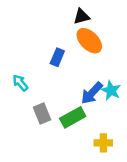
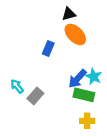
cyan arrow: (20, 83) -> (17, 86), moved
gray rectangle: (42, 114) -> (35, 96), turned 63
green rectangle: (73, 117) -> (84, 95), moved, turned 42

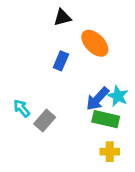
black triangle: (69, 14) -> (62, 17), moved

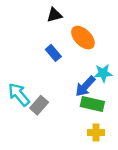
blue rectangle: (61, 61) -> (53, 53), turned -63
cyan star: (118, 96) -> (103, 73), moved, turned -30
cyan arrow: (22, 108) -> (19, 95), size x1.5

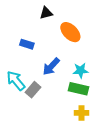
blue rectangle: (53, 53) -> (27, 44), moved, turned -32
cyan star: (103, 73) -> (80, 71), moved
blue arrow: (85, 86) -> (51, 66), moved

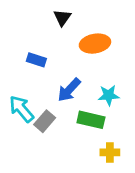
black triangle: (46, 13) -> (62, 18), turned -40
orange ellipse: (70, 32) -> (95, 44), turned -55
green rectangle: (78, 89) -> (91, 120), moved

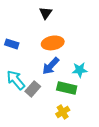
orange ellipse: (95, 44) -> (53, 43), moved
blue rectangle: (36, 60) -> (12, 44), moved
yellow cross: (110, 152) -> (63, 112), moved, turned -32

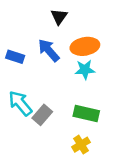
orange ellipse: (53, 43) -> (85, 46), moved
blue arrow: (51, 66) -> (49, 50), moved, turned 96
cyan star: (80, 70) -> (85, 70), moved

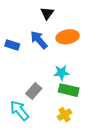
cyan star: (85, 70) -> (61, 73), moved
cyan arrow: (20, 103) -> (19, 111), moved

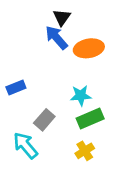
blue arrow: (39, 40) -> (56, 38), moved
blue rectangle: (12, 45) -> (16, 87), moved, turned -40
green rectangle: (69, 90) -> (90, 118), turned -36

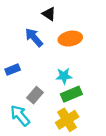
black triangle: (62, 17) -> (49, 14), turned -32
blue arrow: (56, 38) -> (34, 37), moved
yellow cross: (85, 151) -> (67, 120), size x1.5

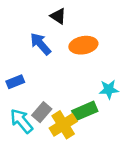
cyan star: (64, 76) -> (109, 89), moved
cyan arrow: (20, 116) -> (21, 121), moved
yellow cross: (67, 120) -> (63, 125), moved

